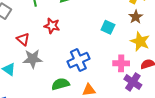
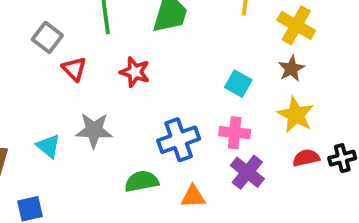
red triangle: (23, 39) -> (74, 69), moved
pink cross: (121, 63) -> (235, 133), moved
purple cross: (133, 82) -> (247, 172), moved

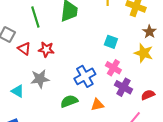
brown star: (291, 69) -> (149, 32), moved
red star: (135, 72) -> (46, 49), moved
pink cross: (235, 133) -> (113, 68), turned 35
red semicircle: (306, 158) -> (148, 95), moved

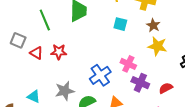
brown star: (149, 32) -> (153, 25), moved
cyan square: (111, 42) -> (120, 24), moved
gray star: (40, 79) -> (65, 91), moved

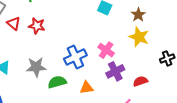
purple cross: (140, 83) -> (115, 71), turned 30

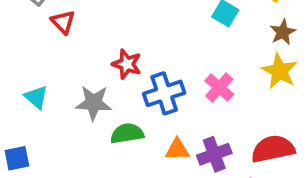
red star: (37, 26) -> (127, 64), moved
purple cross: (115, 71) -> (214, 154), moved
red semicircle: (140, 81) -> (273, 149), size x1.6

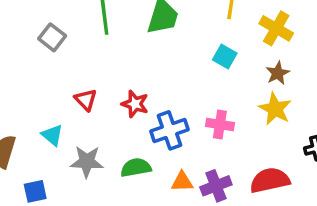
red triangle: (63, 22) -> (86, 100), moved
pink cross: (219, 87) -> (220, 125), turned -32
gray star: (94, 103) -> (87, 162), moved

